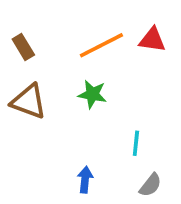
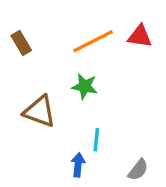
brown triangle: (29, 102) -> (40, 111), moved
cyan line: (136, 143) -> (96, 140), moved

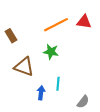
brown rectangle: (21, 43) -> (11, 36), moved
blue arrow: (78, 165) -> (41, 93), moved

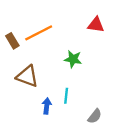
orange line: (56, 25) -> (39, 33), moved
green star: (51, 52) -> (73, 59), moved

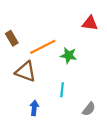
orange line: (39, 33) -> (43, 47), moved
blue arrow: (47, 106) -> (34, 108), moved

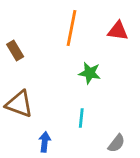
orange line: (43, 47) -> (71, 28), moved, turned -52
brown triangle: (26, 72) -> (19, 104), moved

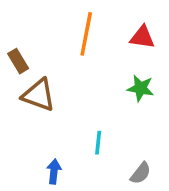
green star: (90, 73) -> (141, 88), moved
brown triangle: (19, 104) -> (39, 95), moved

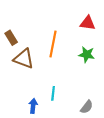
orange line: (86, 34) -> (53, 44), moved
cyan line: (98, 143) -> (53, 93), moved

